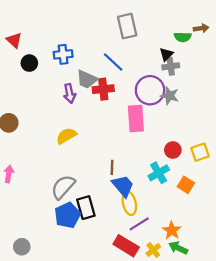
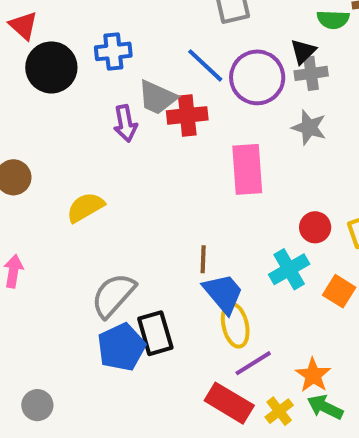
black circle: (29, 63) -> (51, 67), size x1.6
purple circle: (150, 90) -> (257, 77), moved
yellow semicircle: (66, 136) -> (85, 207), moved

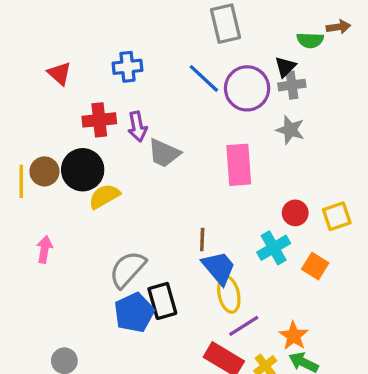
red triangle: (23, 25) -> (59, 73), moved
black circle: (51, 67) -> (83, 170), moved
gray trapezoid: (157, 97) -> (164, 153), moved
red cross: (187, 115) -> (99, 120), moved

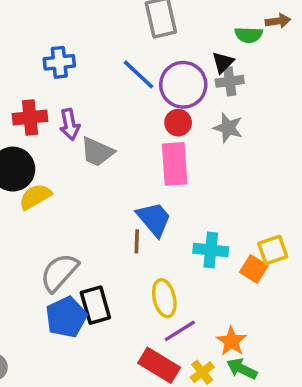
red circle: (295, 213) -> (178, 123), moved
yellow square: (337, 216) -> (273, 250), moved
cyan cross: (274, 248) -> (211, 250), turned 36
blue trapezoid: (219, 268) -> (154, 219), moved

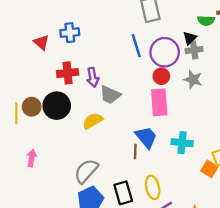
blue cross: (59, 62) -> (70, 33), moved
blue line: (138, 74) -> (136, 46), turned 30
yellow semicircle: (35, 197) -> (93, 121), moved
cyan cross: (211, 250) -> (182, 143), moved
black rectangle: (95, 305) -> (123, 193), moved

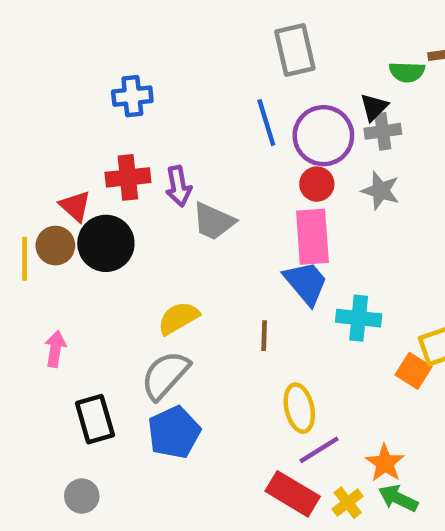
red triangle: (41, 42) -> (75, 206), moved
yellow semicircle: (93, 121) -> (178, 318), moved
blue trapezoid: (146, 137) -> (306, 283), moved
black rectangle: (123, 193) -> (95, 419), moved

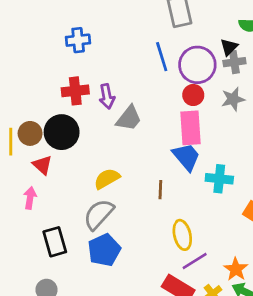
gray star: (381, 191) -> (233, 99), turned -30
red triangle: (75, 206) -> (42, 165), moved
gray trapezoid: (214, 221) -> (129, 118), turned -76

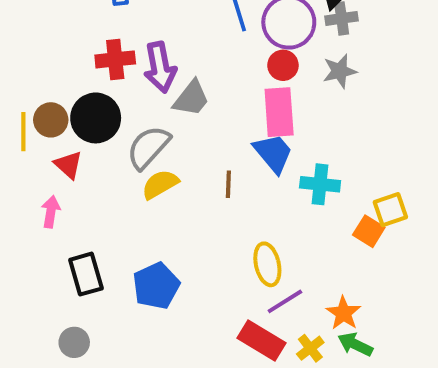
purple arrow: (107, 96) -> (160, 67), size x1.4
brown line: (160, 190) -> (228, 184), moved
gray semicircle: (99, 214) -> (148, 147), moved

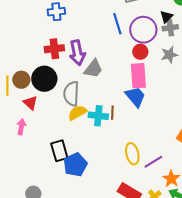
gray semicircle: (148, 147) -> (71, 94), turned -40
cyan cross: (320, 184) -> (98, 116), moved
black rectangle: (86, 274) -> (59, 151), moved
purple line: (285, 301) -> (153, 162), moved

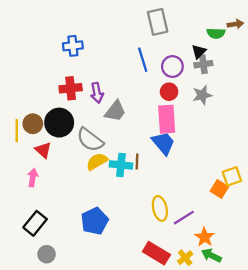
purple circle: (143, 30) -> (172, 66), size x0.7
purple arrow: (77, 53) -> (97, 93), size x0.7
gray semicircle: (71, 94) -> (90, 140), turned -55
black rectangle: (59, 151) -> (35, 223), moved, turned 55

